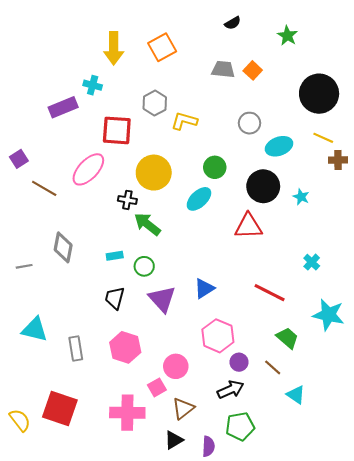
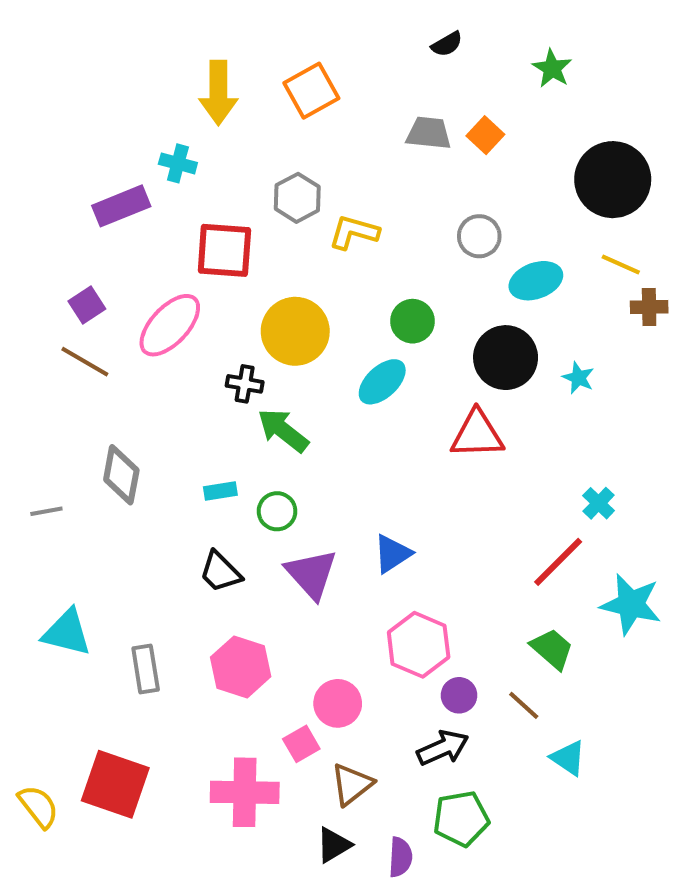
purple square: (19, 159) -> (87, 305), moved
red line: (270, 293) -> (558, 562), moved, turned -72
black trapezoid: (115, 298) -> (220, 572), turned -60

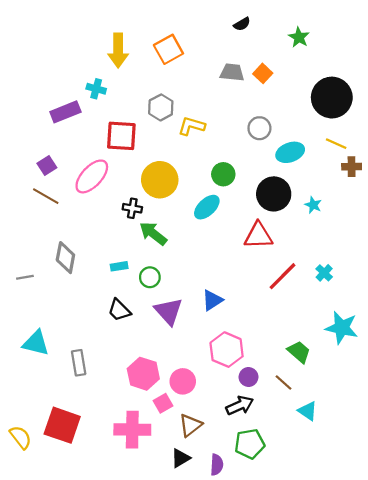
red line: (558, 562) -> (282, 276), moved
pink hexagon: (241, 667) -> (143, 374), moved

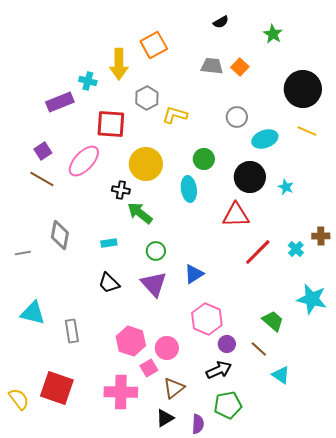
yellow arrow: (118, 50) -> (119, 64), moved
brown cross: (352, 167) -> (321, 236), moved
cyan ellipse: (207, 207) -> (189, 189), turned -55
green circle: (150, 277) -> (156, 251), moved

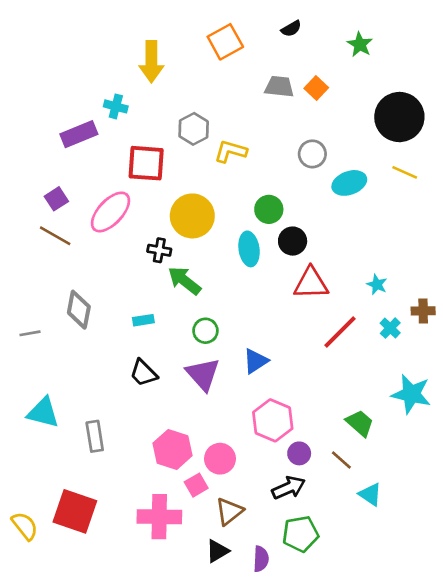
orange square: (154, 45) -> (225, 42), moved
yellow arrow: (119, 64) -> (151, 62), moved
black circle: (250, 177) -> (293, 241), moved, size x0.7
cyan star: (286, 187) -> (377, 285), moved

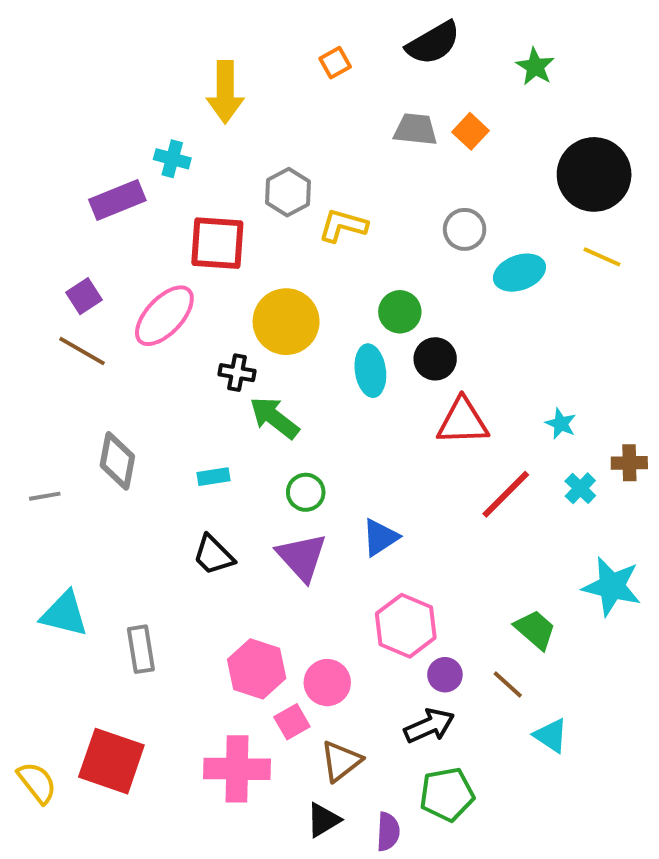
black semicircle: (291, 29) -> (433, 43), size x1.8
orange square: (225, 42) -> (335, 63), size x0.6

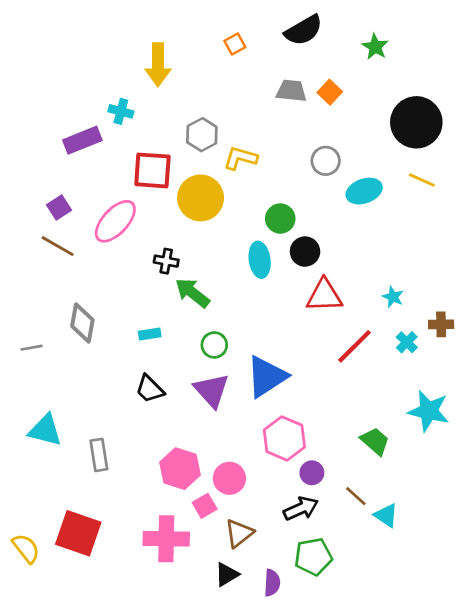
yellow circle: (286, 322) -> (201, 198), moved
blue triangle: (380, 537) -> (267, 377), size x1.6
brown line: (508, 685) -> (356, 496), moved

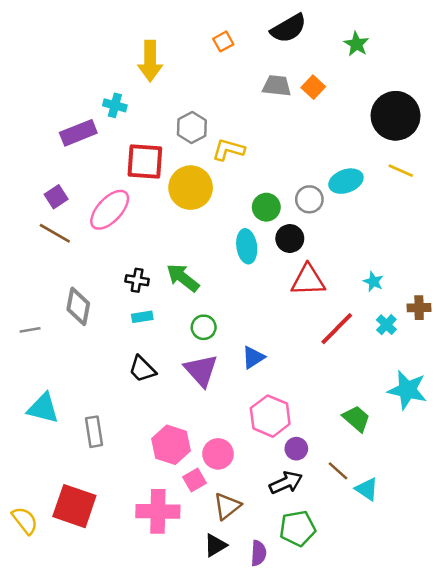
gray circle: (326, 161) -> (309, 199), moved
black cross: (166, 261) -> (137, 280), moved
blue triangle: (267, 377) -> (253, 357), size x0.6

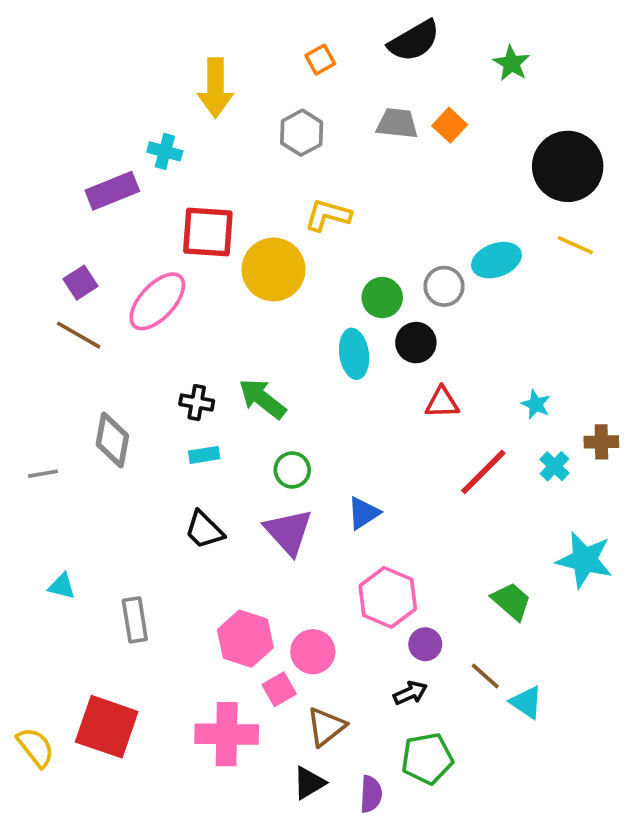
gray hexagon: (192, 128) -> (302, 133), moved
red triangle: (308, 280) -> (442, 403), size x0.7
cyan triangle: (43, 408) -> (62, 586), size x0.6
black arrow: (286, 483) -> (410, 693), size x0.7

